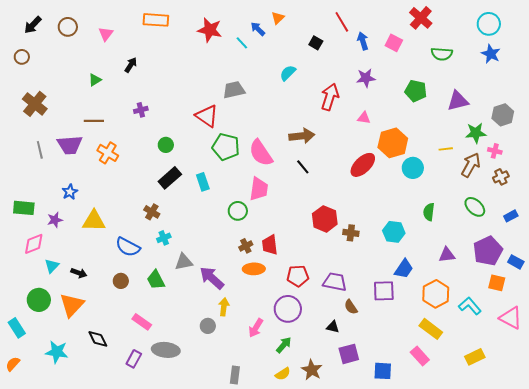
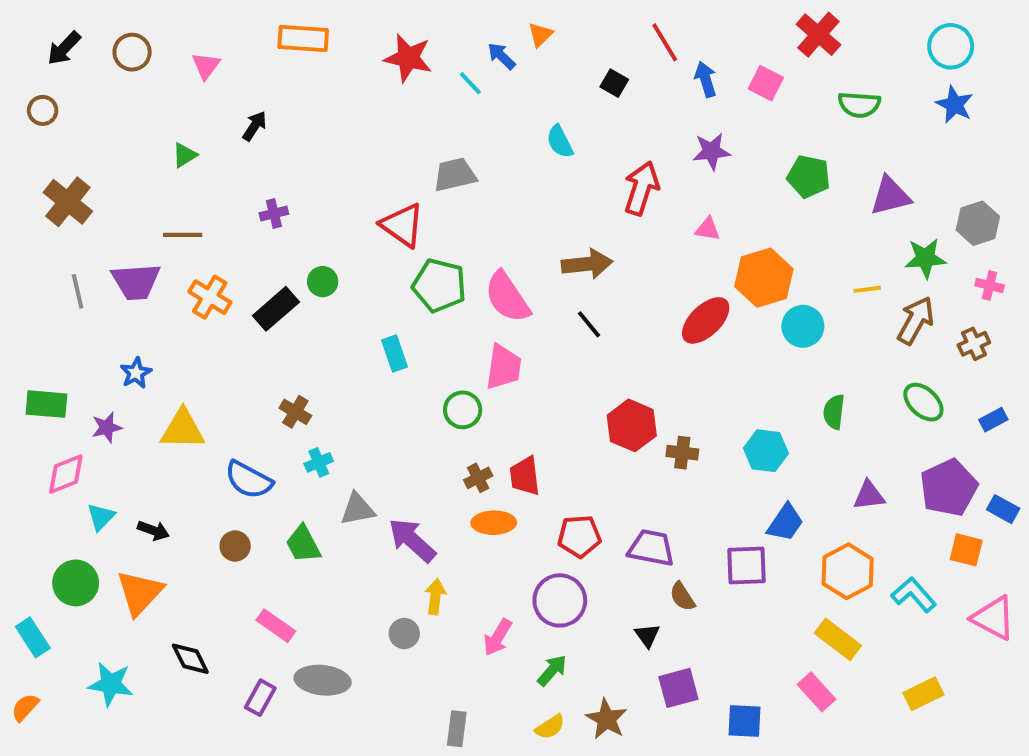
cyan semicircle: (288, 73) -> (560, 142), turned -72
pink cross: (495, 151) -> (990, 285), moved
black rectangle: (170, 178) -> (276, 309), moved
black triangle: (333, 327) -> (647, 635), turned 40

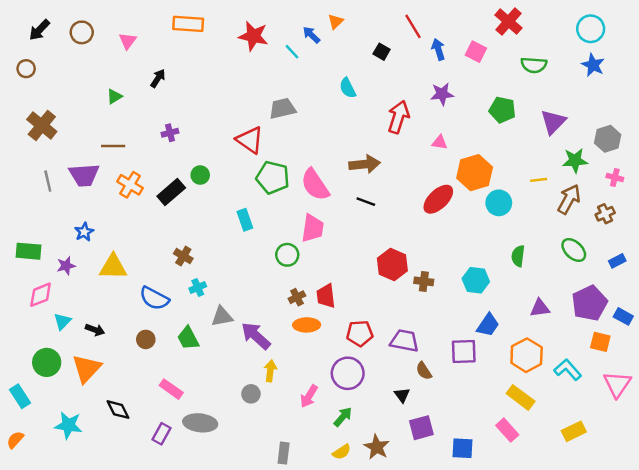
purple triangle: (890, 196) -> (553, 122), turned -32
black line: (589, 324) -> (366, 202), turned -30
pink triangle: (993, 618) -> (617, 384), turned 36

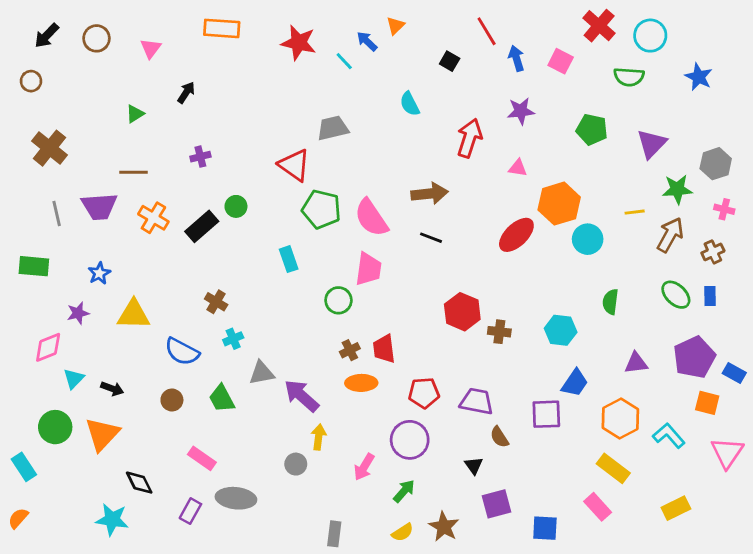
cyan circle: (591, 29) -> (650, 36), moved
green rectangle: (29, 251) -> (34, 266), moved
blue rectangle: (617, 261) -> (710, 296), moved, turned -63
cyan star: (68, 425) -> (112, 520), moved

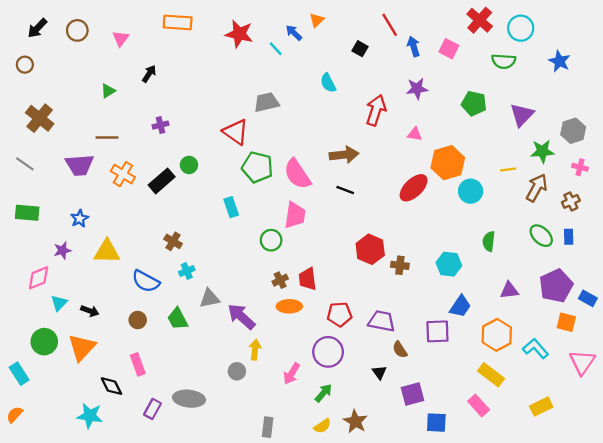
gray line: (57, 214) -> (25, 164), moved, turned -42
pink rectangle: (202, 458) -> (138, 364), moved, turned 35
purple square: (497, 504) -> (412, 394), moved

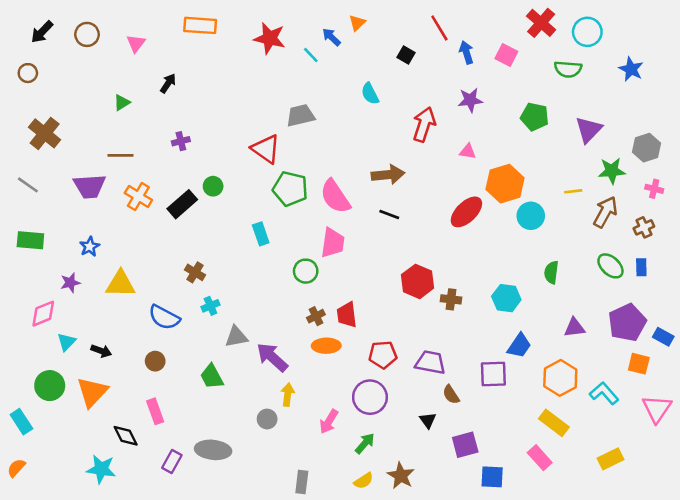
green trapezoid: (178, 319) -> (212, 377), moved

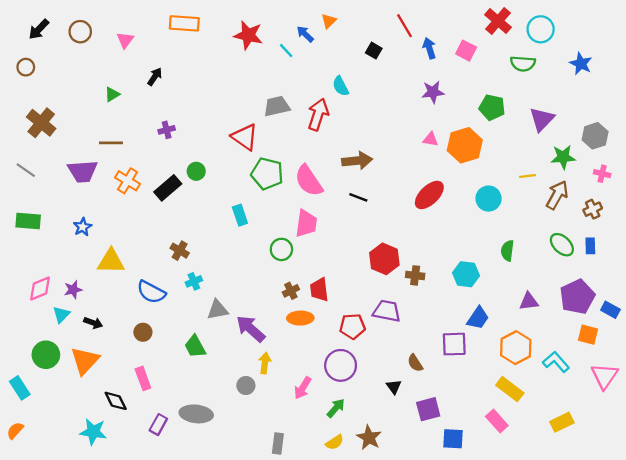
red arrow: (424, 124) -> (318, 114), moved
orange hexagon: (505, 184) -> (465, 145), moved
purple star: (70, 283) -> (73, 290), moved
purple trapezoid: (430, 362) -> (387, 311), moved

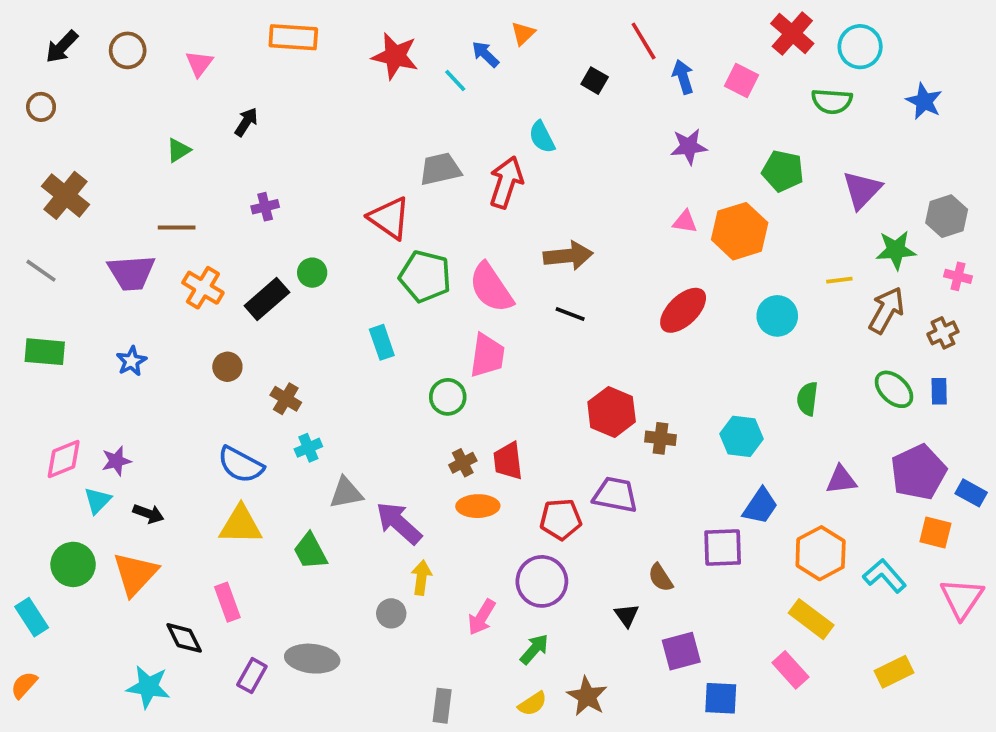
yellow triangle: (111, 261) -> (241, 525), moved
brown circle: (143, 332) -> (227, 367), moved

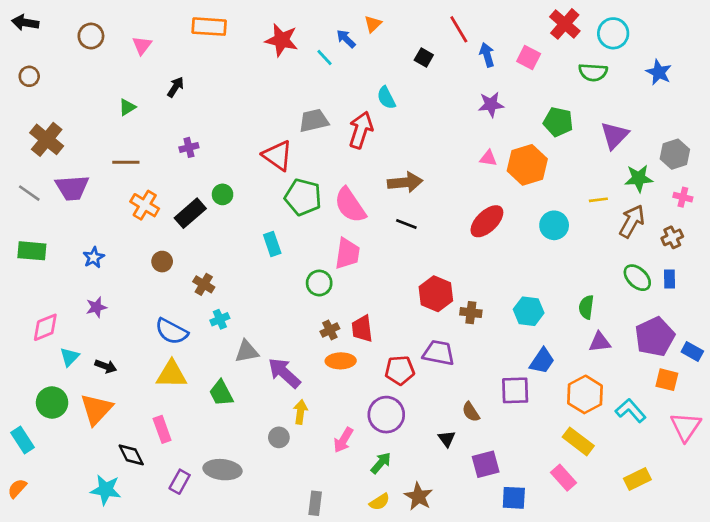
black arrow: (62, 47) -> (25, 23), moved, turned 55
purple trapezoid: (131, 273) -> (72, 188), moved
green semicircle: (807, 399) -> (586, 307), moved
purple star: (116, 461) -> (96, 307), moved

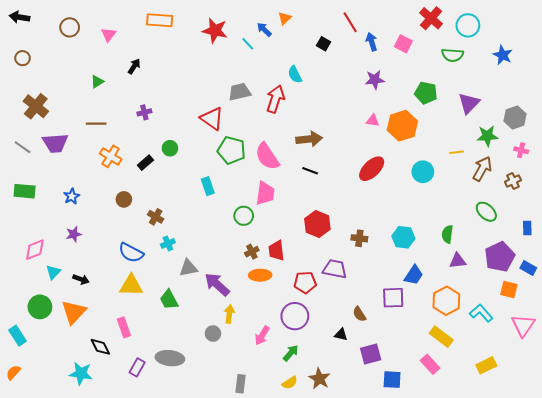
black rectangle: (190, 213) -> (145, 163), size x0.7
blue rectangle: (670, 279) -> (527, 228), moved
red hexagon: (436, 294) -> (317, 224), moved
black triangle: (447, 439) -> (341, 335), turned -40

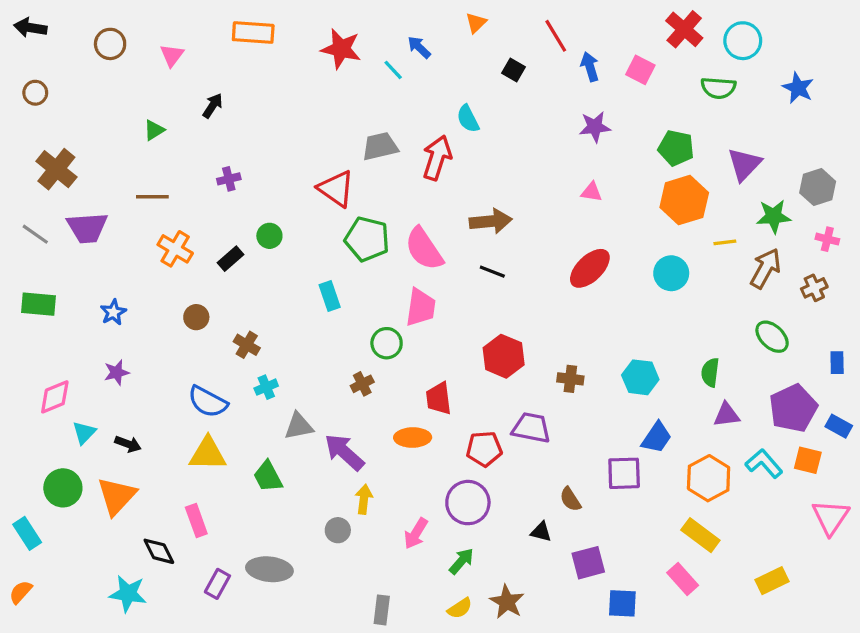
orange triangle: (285, 18) -> (476, 23), moved
orange hexagon: (402, 126) -> (684, 200), moved
brown cross: (252, 252) -> (362, 384), moved
cyan L-shape: (481, 313) -> (764, 464), moved

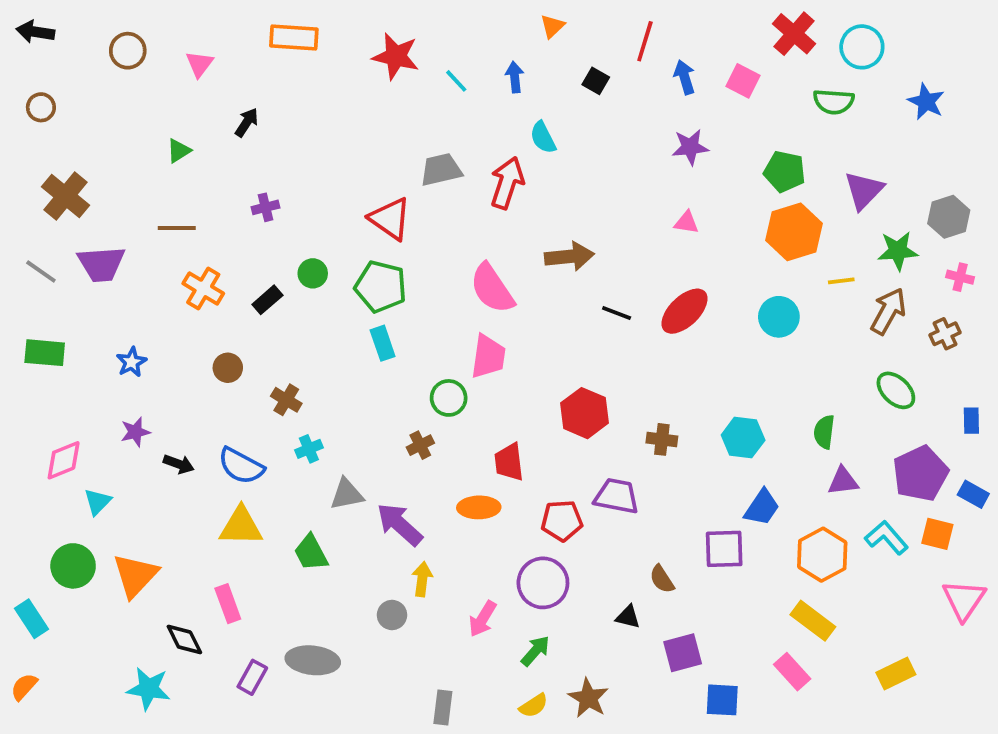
red line: (556, 36) -> (645, 41), turned 48
blue arrow: (419, 47) -> (515, 77), moved, turned 40
green pentagon: (367, 239) -> (381, 287), moved
black line: (492, 272) -> (617, 313), moved
black arrow: (128, 444) -> (179, 464), moved

